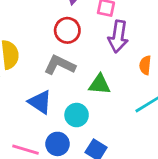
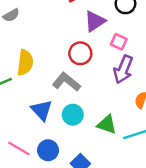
green triangle: (99, 84) -> (107, 124), moved
cyan circle: (77, 115) -> (73, 115), moved

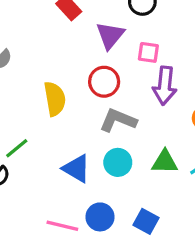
yellow semicircle: (25, 63) -> (55, 99), moved
gray L-shape: (66, 82) -> (118, 120), moved

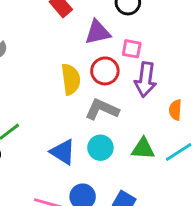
purple triangle: (110, 35) -> (98, 32), turned 36
red circle: (104, 82) -> (105, 71), moved
yellow semicircle: (55, 99) -> (71, 79), moved

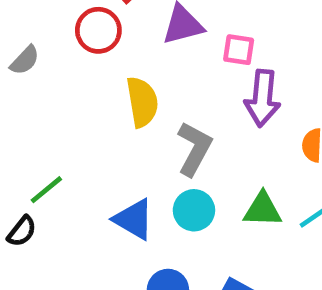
red circle: (105, 71) -> (98, 30), moved
gray L-shape: (102, 109) -> (194, 149), turned 96

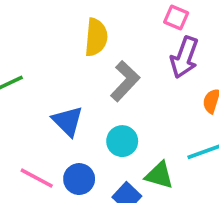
cyan circle: (194, 210) -> (122, 141), moved
green triangle: (263, 210) -> (159, 175), moved

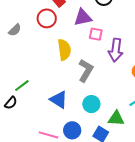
pink square: (176, 17) -> (96, 34), moved

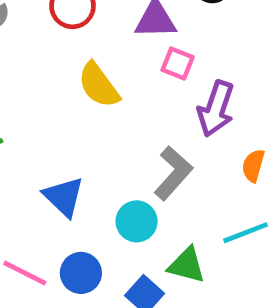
yellow semicircle: (64, 50) -> (99, 85), turned 140
gray L-shape: (86, 70) -> (173, 173), moved

